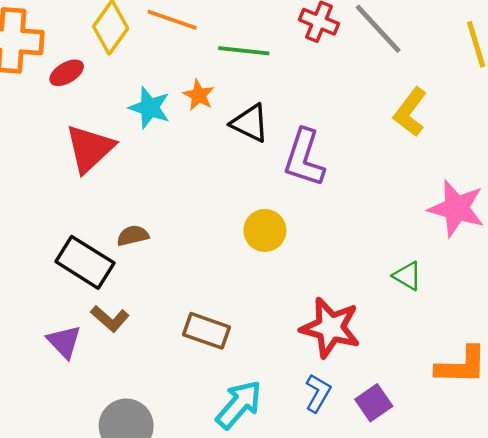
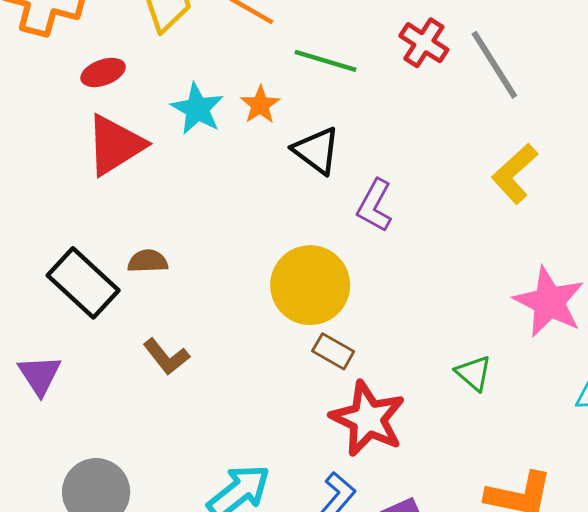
red ellipse: (67, 73) -> (103, 72), moved
purple L-shape: (304, 158) -> (375, 206), size x0.7
yellow circle: (265, 230) -> (310, 285), size x1.5
brown L-shape: (110, 319) -> (166, 357), moved
brown rectangle: (206, 331) -> (333, 351), moved, size x0.7

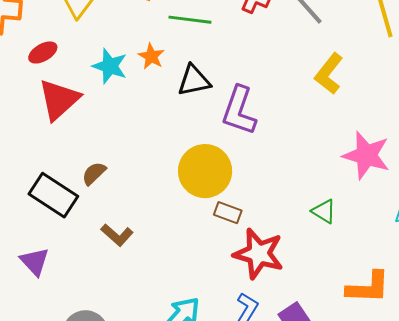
black triangle: (316, 151) -> (194, 81), turned -39
purple L-shape: (375, 206) -> (239, 111), size x1.4
brown semicircle: (148, 261) -> (94, 173), turned -32

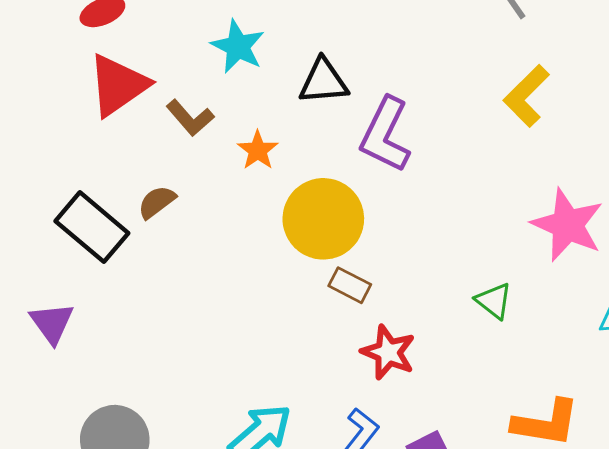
orange star: (151, 56) -> (258, 150), moved
cyan star: (110, 66) -> (238, 47), moved
brown L-shape: (117, 235) -> (190, 118), moved
red star: (259, 254) -> (388, 352), size x0.7

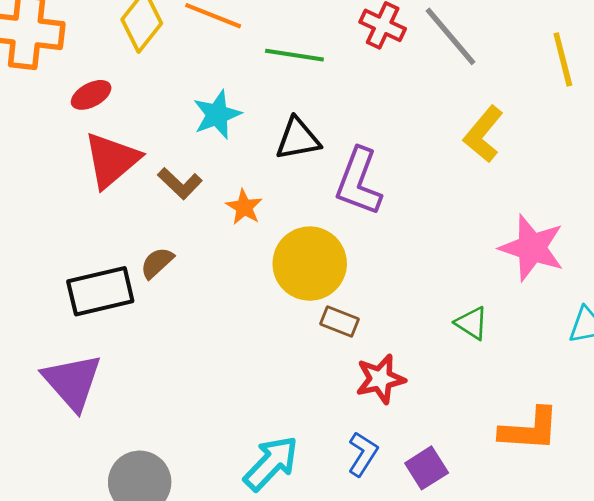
cyan star: (238, 47) -> (217, 115), turned 30
black rectangle: (92, 227) -> (100, 291), turned -48
purple triangle: (52, 323) -> (72, 382), size x1.5
red star: (388, 352) -> (380, 379), turned -30

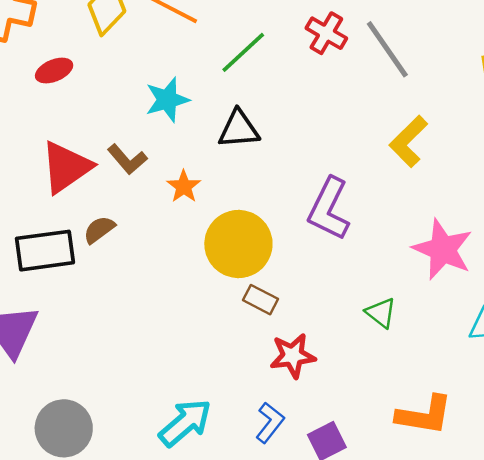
green line: (294, 55) -> (243, 52), turned -57
red triangle: (112, 160) -> (66, 167), moved
purple L-shape: (359, 182) -> (329, 209), moved

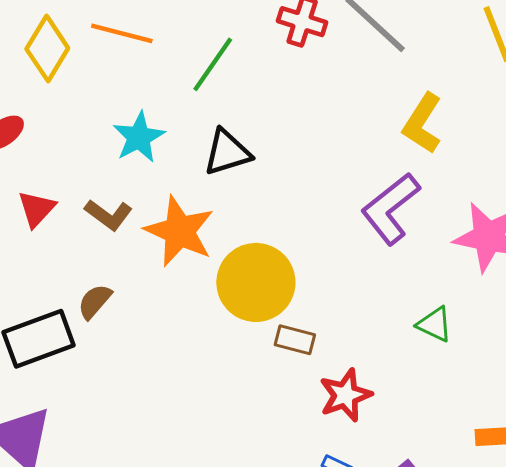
red triangle: (66, 167) -> (37, 209), moved, size x0.6
orange star: (184, 187) -> (179, 231), size x1.8
purple L-shape: (329, 209) -> (390, 209), moved, turned 38

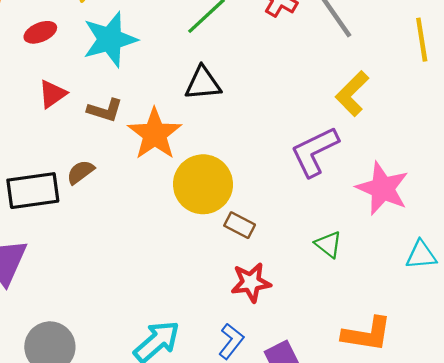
cyan star: (139, 137) -> (110, 39), moved, size x1.4
brown L-shape: (109, 215) -> (105, 110), turned -32
brown rectangle: (295, 340) -> (240, 225), moved

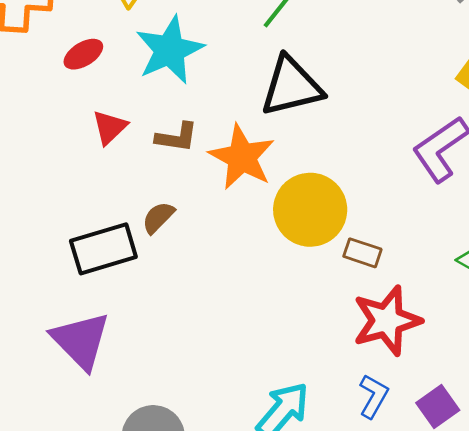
black triangle: (203, 83) -> (291, 86), size x1.4
red star: (251, 282) -> (387, 321), size x1.4

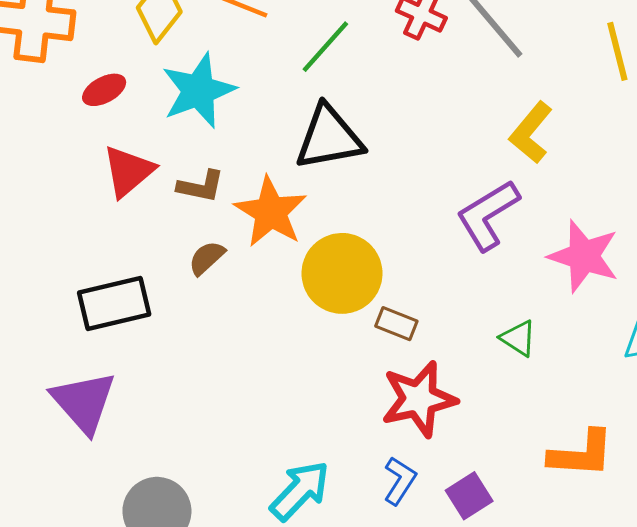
red triangle: (110, 127) -> (128, 171), size x1.4
brown semicircle: (158, 217) -> (207, 258), moved

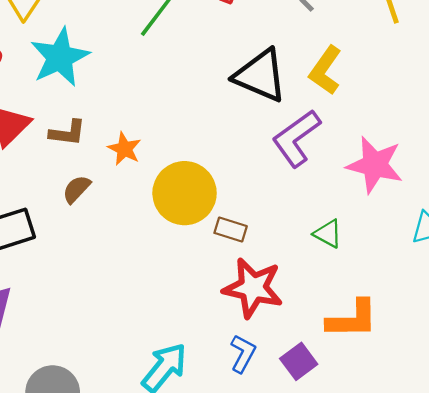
black triangle: (329, 138) -> (260, 76), moved, turned 38
orange star: (271, 212) -> (124, 149), size x0.6
red star: (419, 399) -> (253, 288), turned 30
orange L-shape: (581, 454) -> (352, 319), moved

